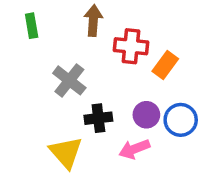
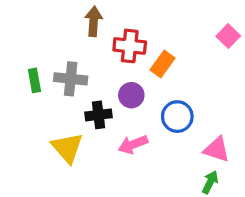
green rectangle: (32, 26) -> (34, 80), moved
gray cross: (69, 80) -> (71, 79), turned -32
purple circle: (146, 115) -> (131, 95), moved

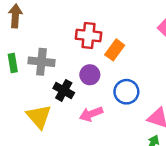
brown arrow: (94, 21) -> (15, 16), moved
black cross: (98, 115) -> (64, 90), turned 36

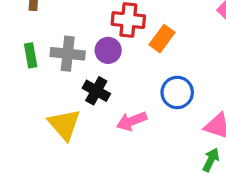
purple circle: (90, 75) -> (108, 50), moved

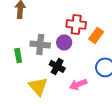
green rectangle: (31, 55) -> (18, 55), moved

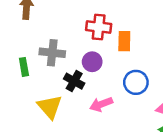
orange rectangle: (96, 35) -> (124, 41), turned -35
purple circle: (64, 42) -> (92, 62), moved

